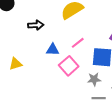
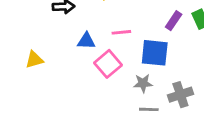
pink line: (78, 43) -> (121, 32), turned 32

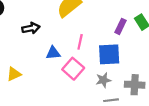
pink line: (121, 32) -> (80, 42), turned -64
gray cross: (180, 95) -> (135, 85), turned 30

